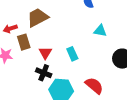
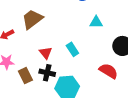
brown rectangle: (24, 42) -> (25, 76), moved
red semicircle: (94, 86) -> (108, 71), moved

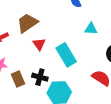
cyan rectangle: (72, 49) -> (66, 55), size x1.6
red triangle: (46, 53) -> (39, 44), moved

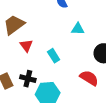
cyan rectangle: (66, 55) -> (54, 56), size x0.6

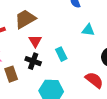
black cross: (28, 79) -> (33, 61), moved

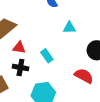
red triangle: (35, 41) -> (19, 47), turned -40

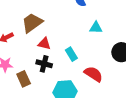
red semicircle: (84, 76) -> (93, 74), moved

